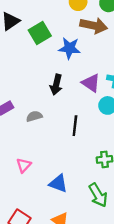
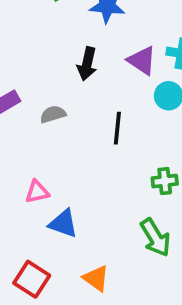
pink triangle: (24, 165) -> (37, 192), turned 35
blue triangle: (58, 183) -> (63, 224), moved

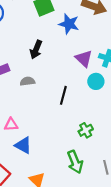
black arrow: (87, 64) -> (36, 50), moved
green cross: (165, 181) -> (86, 130), turned -32

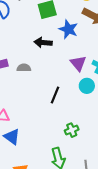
black arrow: (36, 50) -> (43, 42), moved, turned 66
gray semicircle: (27, 81) -> (24, 68), moved

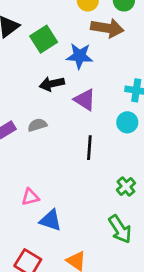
purple triangle: (78, 63) -> (85, 100), moved

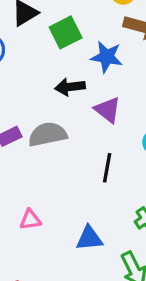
gray semicircle: (37, 125) -> (48, 134), size x1.6
blue triangle: (50, 220) -> (89, 238), moved, turned -30

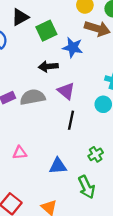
purple triangle: (108, 110) -> (66, 91), moved

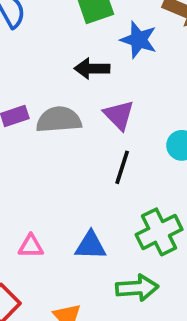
pink triangle: (20, 153) -> (31, 246), moved
green cross: (96, 154) -> (159, 232), size x1.6
green arrow: (87, 187) -> (137, 288), turned -75

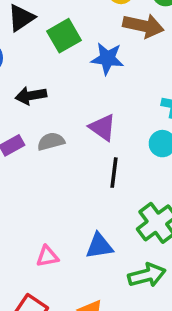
black arrow: (92, 69) -> (31, 96), moved
gray semicircle: (59, 120) -> (51, 141), size x0.7

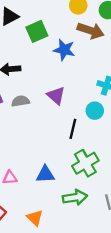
black line: (114, 173) -> (73, 129), moved

